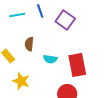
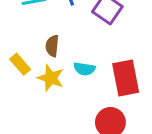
yellow star: (21, 81) -> (51, 78), moved

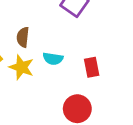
red rectangle: (126, 78) -> (92, 67), size x0.6

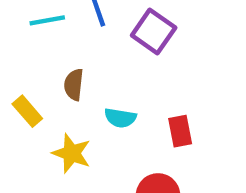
yellow star: (21, 67) -> (72, 153), moved

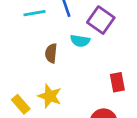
yellow rectangle: (27, 111) -> (21, 104), moved
cyan semicircle: (120, 118) -> (80, 41), moved

